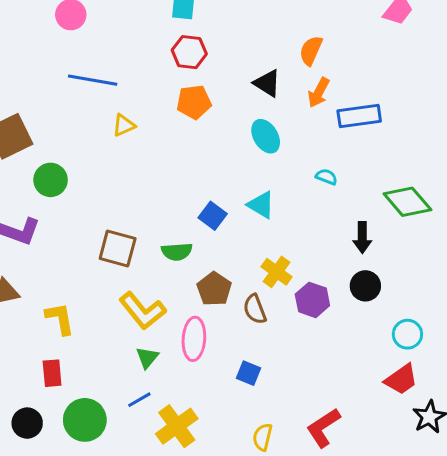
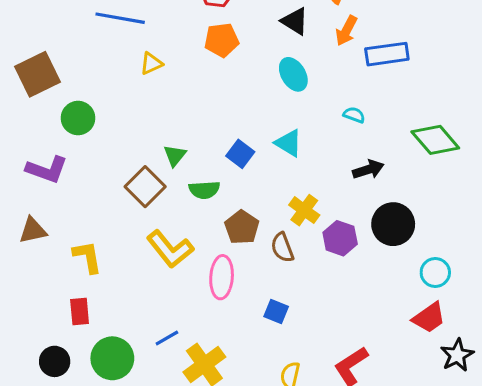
black arrow: (362, 238) -> (368, 170), moved, turned -108
brown square: (118, 248) -> (145, 187), turned 30
black circle: (365, 286) -> (393, 224), size x1.4
green triangle: (147, 358) -> (175, 155), moved

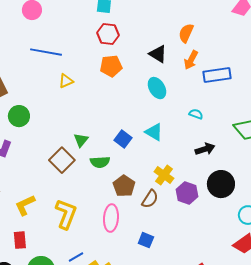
brown semicircle: (282, 248) -> (150, 199), turned -126
yellow L-shape: (170, 249) -> (66, 214), moved, turned -120
yellow L-shape: (87, 257) -> (25, 205), turned -105

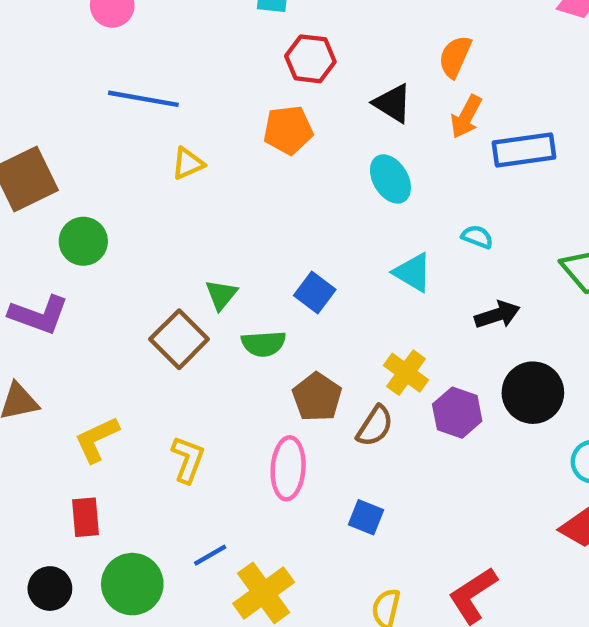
red hexagon: (108, 34) -> (310, 59), moved
cyan triangle: (154, 132) -> (413, 272), moved
yellow L-shape: (66, 214) -> (188, 459), size x0.7

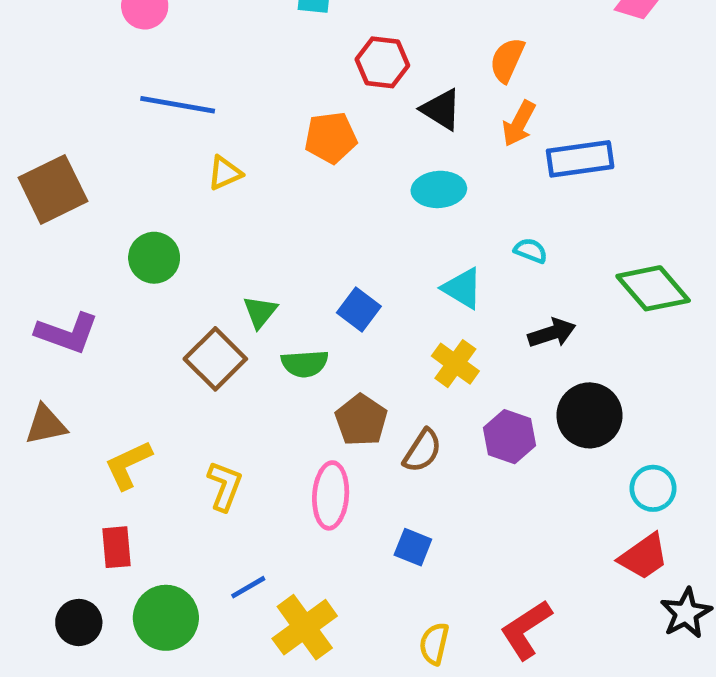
red hexagon: (310, 59) -> (382, 62), moved
cyan ellipse: (390, 179) -> (439, 189), turned -63
green circle: (83, 241) -> (154, 258), moved
yellow cross: (406, 373) -> (455, 364), moved

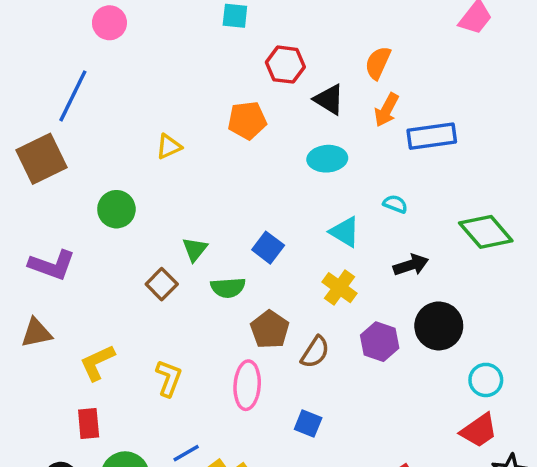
blue line: (178, 105) -> (73, 96), moved, turned -74
brown square: (215, 359) -> (162, 284), size x0.7

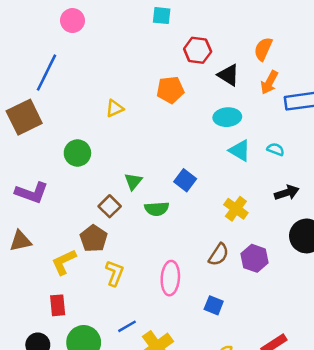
cyan triangle: (345, 232) -> (240, 151), moved
brown pentagon: (270, 329) -> (94, 238), moved
purple hexagon: (380, 342) -> (255, 258), moved

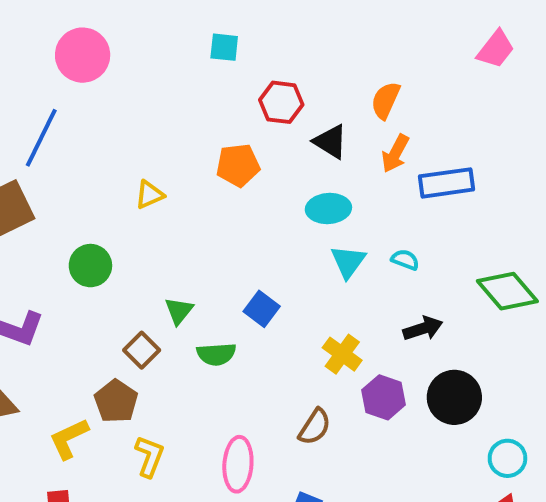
pink circle: (72, 21) -> (83, 55), size x1.4
cyan triangle: (240, 151) -> (348, 262), turned 35
purple hexagon: (255, 258) -> (384, 397), moved

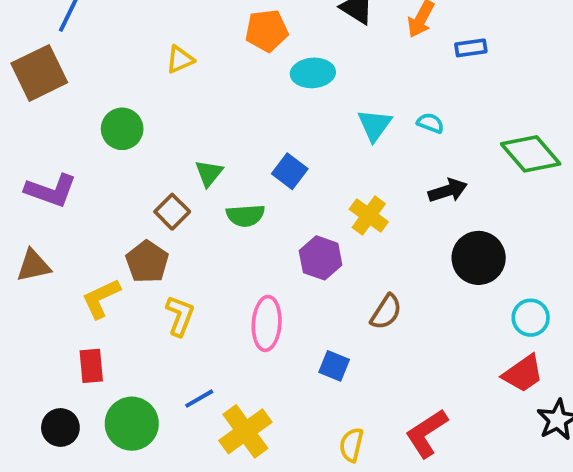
blue rectangle: (446, 183) -> (471, 48), size x0.6
cyan ellipse: (328, 209) -> (313, 73), moved
purple hexagon: (384, 397) -> (321, 258), moved
brown semicircle: (315, 427) -> (386, 312), moved

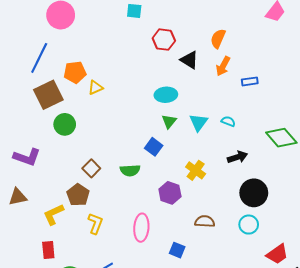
orange pentagon: (267, 31) -> (75, 72), moved
brown square: (39, 73) -> (48, 95), moved
green triangle: (209, 173) -> (169, 121), moved
brown semicircle: (386, 312) -> (205, 221), turned -120
cyan circle: (531, 318) -> (249, 225), moved

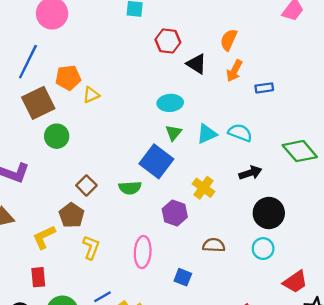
cyan semicircle: (228, 121) -> (240, 133), size x1.5
cyan triangle: (199, 122) -> (207, 134), turned 30
blue square: (154, 147) -> (156, 161), size x1.6

